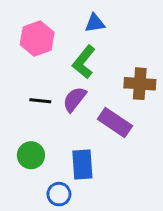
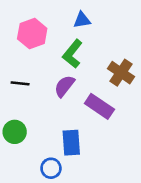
brown cross: (140, 84) -> (121, 73), turned 30
black line: (40, 101) -> (20, 83), moved
green circle: (31, 155) -> (15, 132), moved

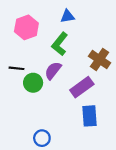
purple rectangle: (99, 106) -> (82, 87), turned -70
green circle: (15, 132) -> (33, 83), moved
blue rectangle: (71, 143) -> (90, 116), moved

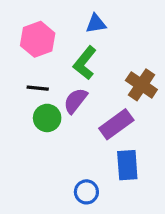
black line: (16, 68) -> (38, 88), moved
blue circle: (42, 138) -> (86, 192), moved

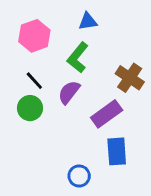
black line: (38, 88) -> (34, 81), turned 42
green circle: (47, 118) -> (30, 108), moved

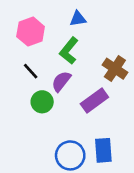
green circle: (30, 108) -> (42, 102), moved
blue rectangle: (117, 151) -> (103, 150), moved
blue circle: (79, 176) -> (70, 155), size x1.5

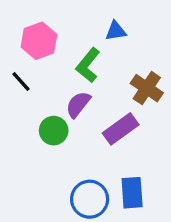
blue triangle: (78, 19) -> (116, 31), moved
black line: (31, 71) -> (21, 82), moved

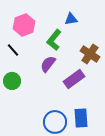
green circle: (54, 131) -> (12, 81), moved

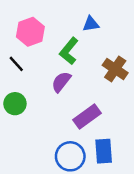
purple rectangle: (74, 79) -> (87, 117), moved

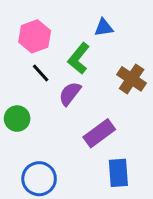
black line: (16, 64) -> (41, 73), moved
blue circle: (70, 156) -> (39, 179), moved

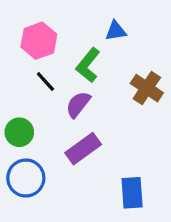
purple rectangle: (99, 133) -> (83, 149), moved
blue circle: (39, 179) -> (26, 178), moved

